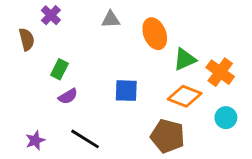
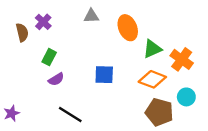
purple cross: (51, 15) -> (43, 22), moved
brown pentagon: (168, 136) -> (159, 112), moved
purple star: (35, 140) -> (12, 113), moved

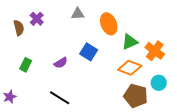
green rectangle: (49, 57) -> (26, 65), moved
blue square: (104, 75) -> (89, 52), moved, turned 30
purple semicircle: (56, 79) -> (61, 63), moved

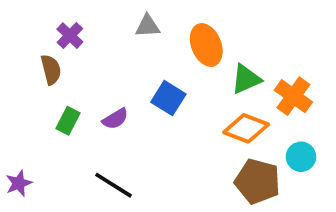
brown semicircle: (19, 28) -> (51, 70), moved
green rectangle: (26, 65) -> (68, 121), moved

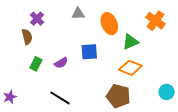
orange cross: (293, 96) -> (155, 21), moved
blue square: (168, 98) -> (89, 52), turned -36
cyan circle: (301, 157) -> (167, 92), moved
brown pentagon: (257, 181) -> (118, 96), moved

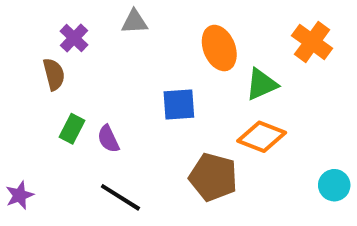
gray triangle: (78, 14) -> (135, 22), moved
purple semicircle: (61, 63) -> (108, 139), moved, turned 96
brown pentagon: (118, 96) -> (213, 177), moved

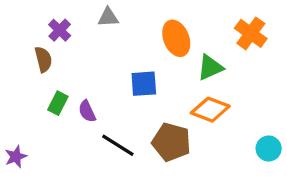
black line: (120, 197) -> (118, 145), moved

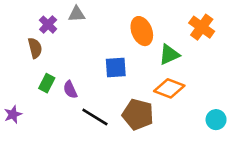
gray triangle: (108, 17) -> (77, 14), moved
purple star: (16, 157) -> (13, 114), moved

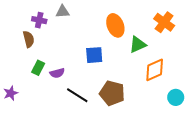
purple cross: (48, 25) -> (39, 20), turned -32
orange diamond: (169, 88) -> (155, 70), moved, turned -45
purple semicircle: (70, 90) -> (57, 73), turned -80

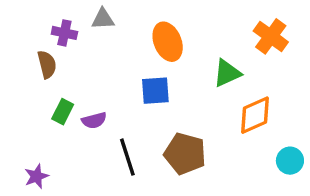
orange ellipse: (115, 25) -> (168, 42), moved
purple star: (11, 93) -> (36, 176), moved
black line: (77, 95) -> (127, 157), turned 40

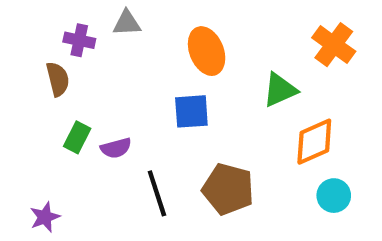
cyan circle: (290, 161) -> (334, 196), moved

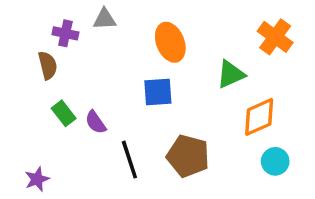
green rectangle: (77, 137) -> (64, 113), turned -65
purple semicircle: (116, 148) -> (96, 122), turned 70

